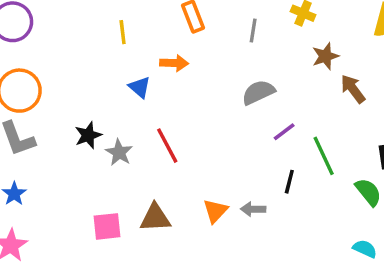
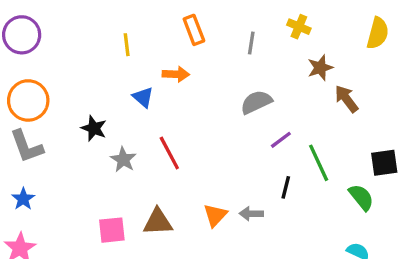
black star: (88, 135) -> (94, 128), moved, turned -30

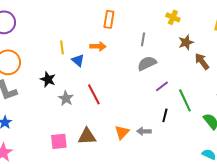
orange rectangle: (194, 30) -> (109, 19), turned 30
gray line: (251, 43) -> (143, 39), moved
yellow line: (127, 45) -> (62, 47), moved

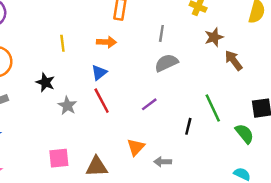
blue triangle: (78, 60) -> (99, 73), moved, turned 40
purple line: (162, 86) -> (149, 104), moved
gray arrow: (144, 131) -> (163, 162), moved
brown triangle: (87, 136) -> (97, 167), moved

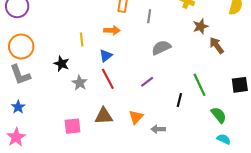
gray line: (161, 33) -> (149, 16), moved
yellow line: (62, 43) -> (82, 39), moved
green semicircle: (245, 134) -> (219, 115), moved
brown triangle: (97, 167) -> (104, 116), moved

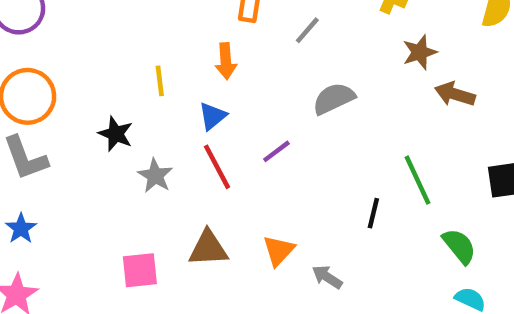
gray line: (149, 16) -> (307, 30), turned 32
orange arrow: (112, 30) -> (226, 61), turned 84
brown arrow: (217, 46) -> (455, 94), turned -36
purple line: (147, 82) -> (276, 151), moved
gray arrow: (158, 129) -> (327, 277), turned 32

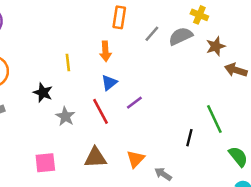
gray semicircle: (334, 99) -> (181, 36), moved
blue triangle: (213, 116) -> (109, 83), moved
pink square: (140, 270) -> (45, 163), moved

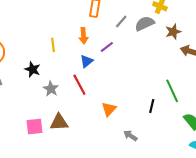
purple line: (134, 103) -> (107, 47), moved
brown triangle: (95, 158) -> (59, 122), moved
orange triangle: (136, 159) -> (109, 109), moved

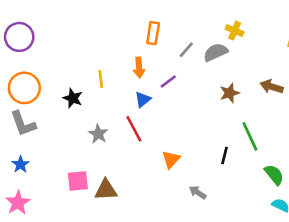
brown star: (173, 32) -> (230, 93), moved
black star: (33, 69) -> (73, 98), moved
brown triangle: (59, 122) -> (106, 190), moved

